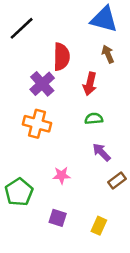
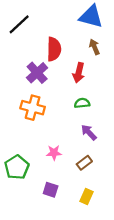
brown rectangle: (117, 181) -> (84, 163), moved

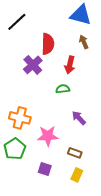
green semicircle: (82, 103) -> (63, 89), moved
orange cross: (33, 108) -> (20, 118), moved
pink star: (54, 153) -> (48, 136), size x1.5
brown rectangle: (84, 163) -> (75, 153), moved, turned 56

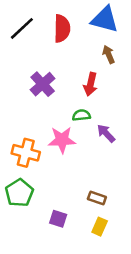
red semicircle: (48, 44) -> (62, 28), moved
purple arrow: (79, 118) -> (106, 133), moved
pink star: (48, 136) -> (62, 140), moved

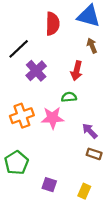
black line: (22, 28) -> (19, 49), moved
purple arrow: (106, 133) -> (90, 131), moved
orange cross: (26, 153) -> (22, 116), moved, turned -35
brown rectangle: (97, 198) -> (94, 154), moved

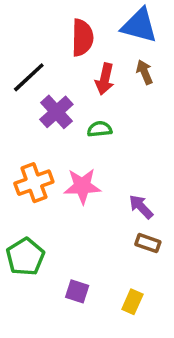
red arrow: (77, 71) -> (105, 79), moved
green semicircle: (69, 97) -> (100, 129), moved

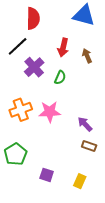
red semicircle: (82, 38) -> (33, 18), moved
brown arrow: (144, 72) -> (87, 56), moved
green semicircle: (100, 129) -> (60, 78), turned 120

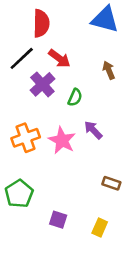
red arrow: (63, 47) -> (59, 58), moved, turned -66
pink star: (50, 112) -> (62, 140), turned 30
purple arrow: (85, 124) -> (93, 130), moved

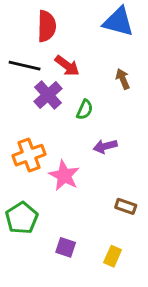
black line: (22, 58) -> (25, 66), turned 56
purple arrow: (93, 130) -> (105, 146), turned -60
pink star: (62, 140) -> (64, 176), moved

